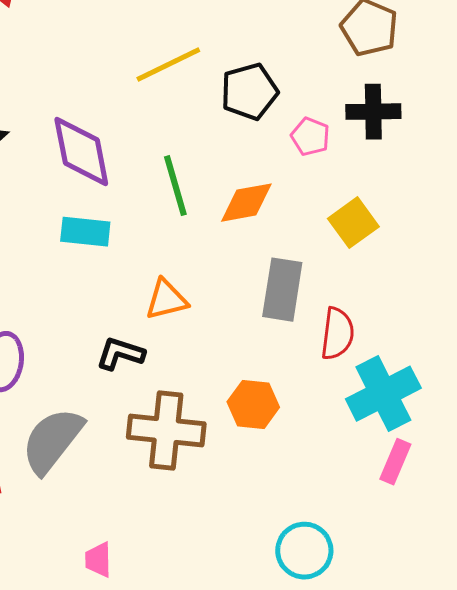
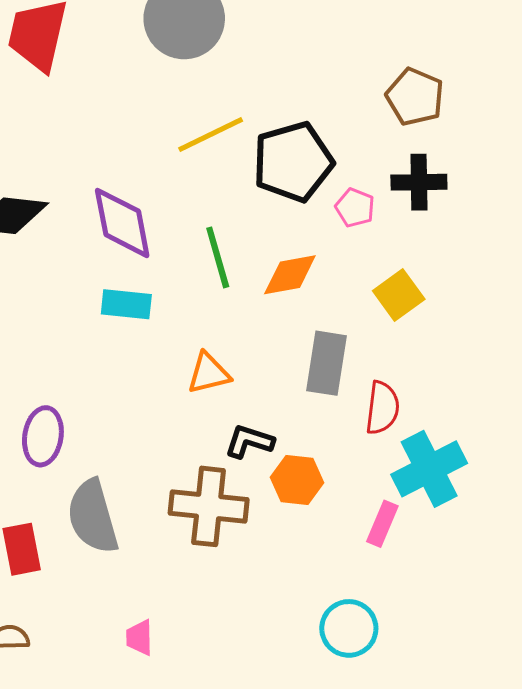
black pentagon: (249, 92) -> (293, 162), size x1.4
black L-shape: (120, 354) -> (249, 441), moved
gray semicircle: (52, 441) -> (93, 517), turned -54
pink rectangle: (395, 462) -> (382, 524), moved

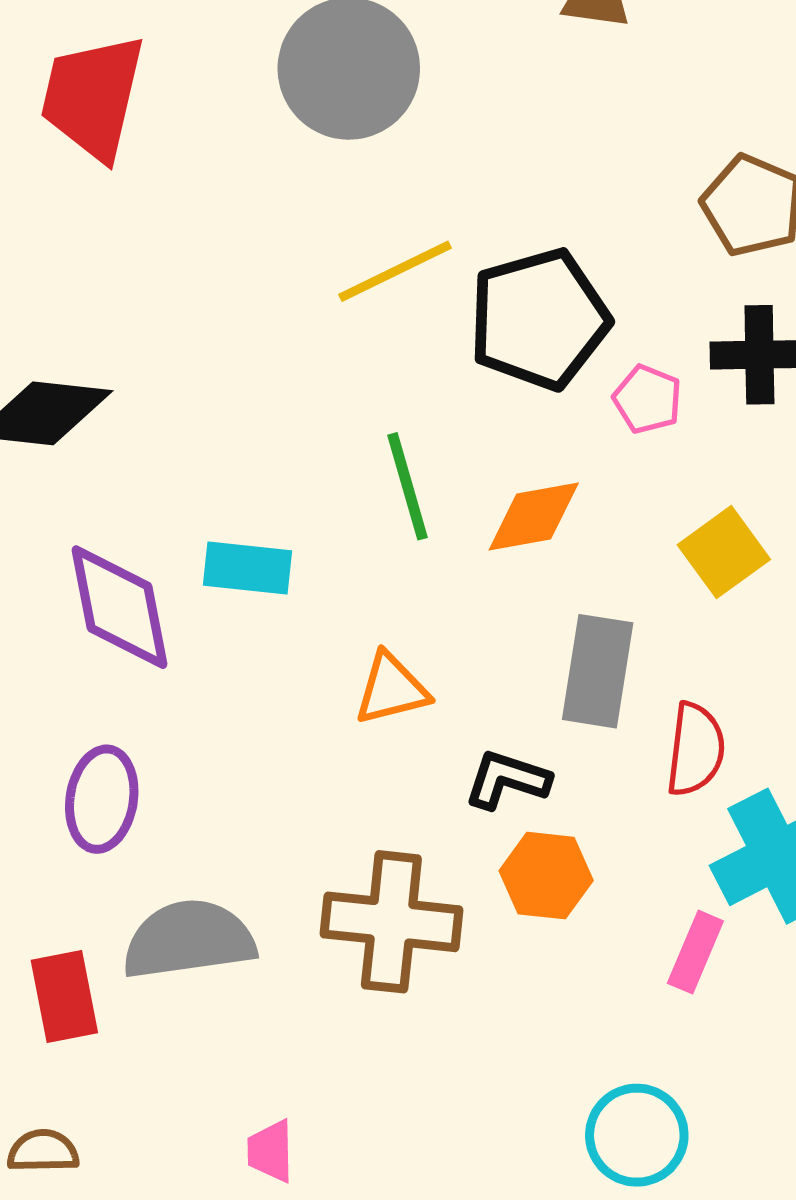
purple diamond: (122, 223) -> (119, 607), moved
black L-shape: (249, 441) -> (507, 780), moved
gray semicircle: (93, 517) -> (189, 940), turned 98

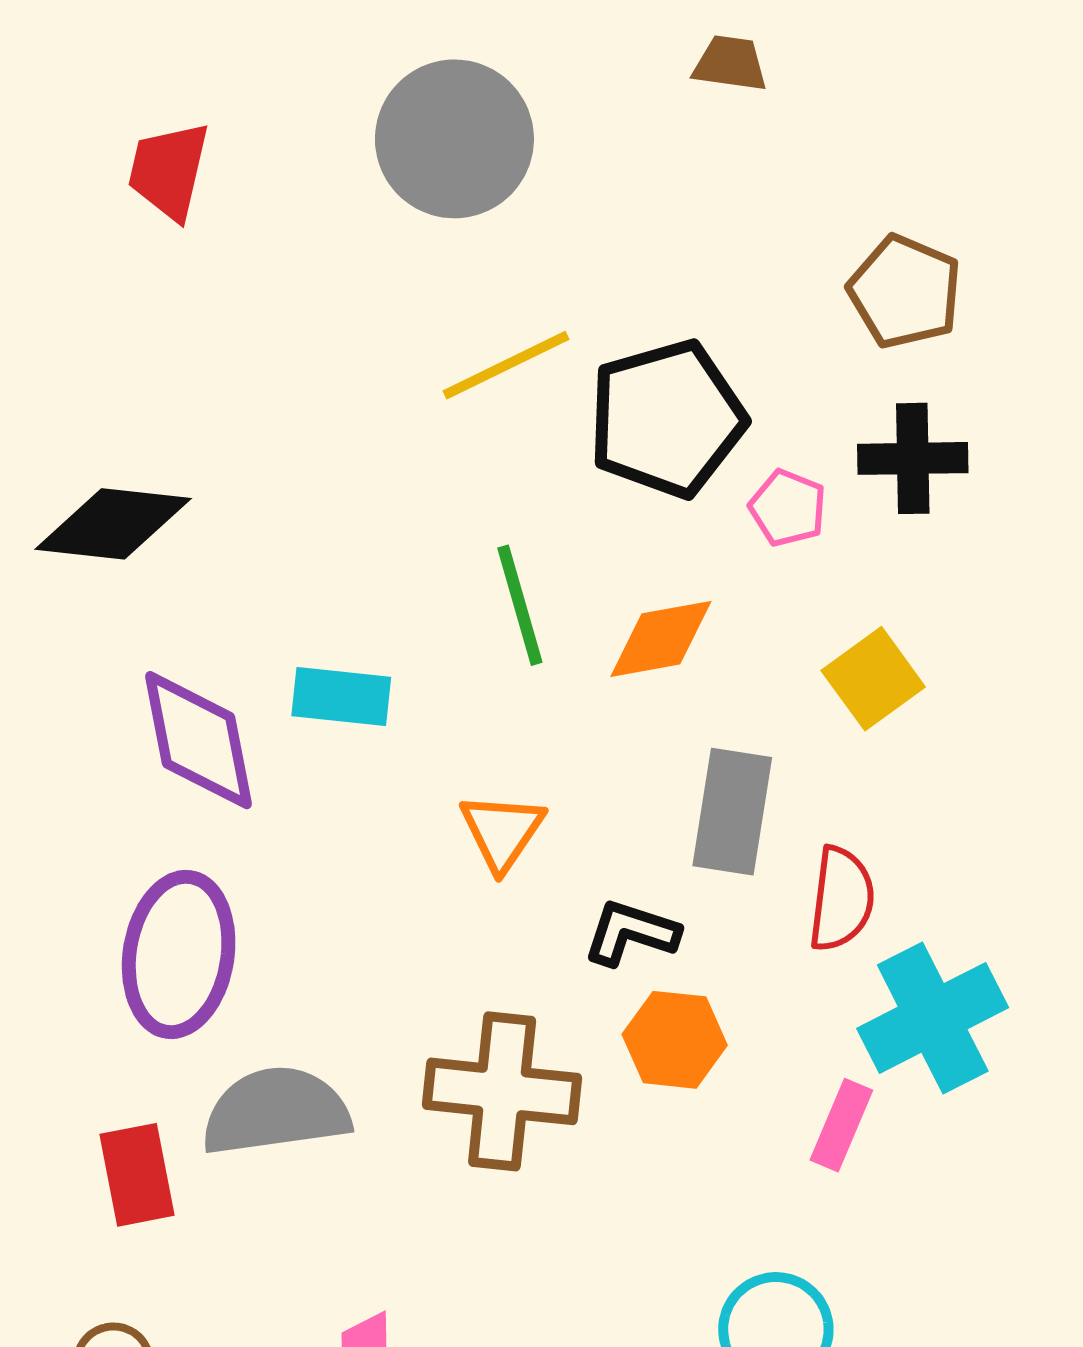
red trapezoid: (93, 97) -> (169, 171), size x0.7
orange triangle: (391, 689) -> (502, 831), turned -42
purple ellipse: (102, 799) -> (179, 954), size x1.4

